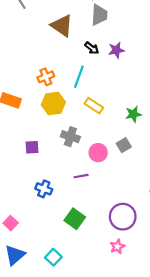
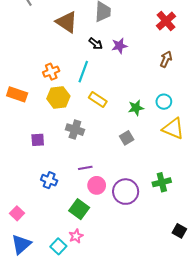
pink circle: (98, 153) -> (97, 185), moved
purple circle: (123, 217) -> (126, 192), moved
pink star: (117, 247) -> (76, 236), moved

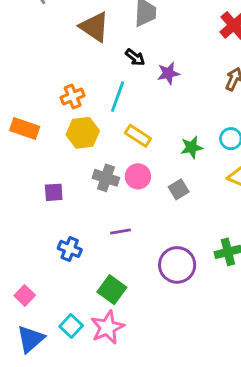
purple star: (119, 46) -> (168, 73), moved
pink circle: (97, 185) -> (138, 176), moved
pink star: (76, 236) -> (107, 327), size x1.6
cyan square: (58, 246) -> (71, 326), moved

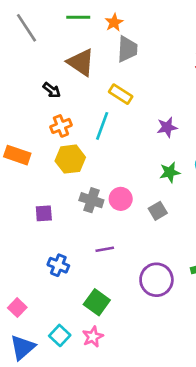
black arrow: (135, 57) -> (52, 90), moved
purple star: (168, 73) -> (167, 127), moved
yellow rectangle: (138, 136) -> (121, 94), moved
pink star: (107, 327) -> (93, 337), size x0.7

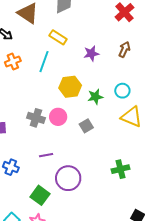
purple star: (167, 127) -> (91, 53), moved
yellow hexagon: (70, 159) -> (70, 87), moved
purple circle: (156, 280) -> (68, 178), moved

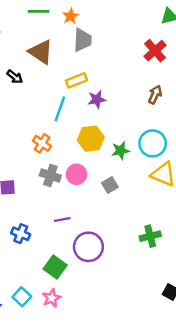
yellow rectangle: (58, 37) -> (77, 80), turned -54
purple star: (91, 53) -> (97, 99), moved
orange cross: (13, 62) -> (42, 143), moved, turned -35
cyan circle: (122, 91) -> (153, 143), size x1.5

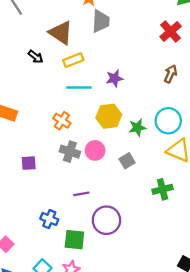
yellow rectangle: (77, 80) -> (73, 60), moved
cyan line: (60, 109) -> (79, 88), turned 70
blue cross: (21, 234) -> (49, 219), moved
green cross: (150, 236) -> (163, 189), moved
green square: (55, 267) -> (74, 240), turned -30

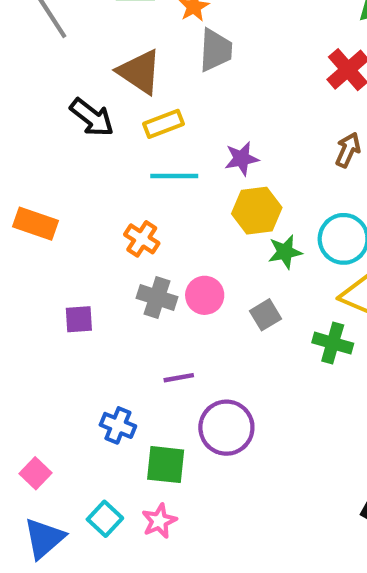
black arrow: (36, 57) -> (92, 117), size x1.5
yellow hexagon: (109, 116) -> (257, 211), moved
green cross: (163, 189) -> (333, 343), moved, turned 30

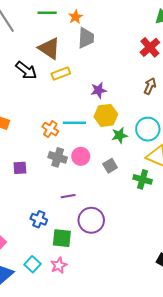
cyan line: (174, 176) -> (74, 123), moved

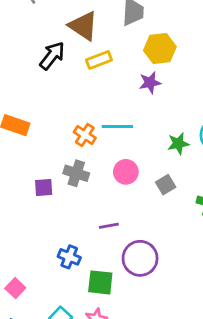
black arrow: (26, 70) -> (52, 56), turned -90
yellow hexagon: (106, 115) -> (160, 49), moved
gray cross: (58, 157) -> (76, 173), moved

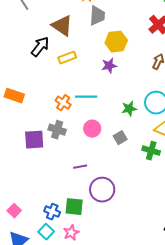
yellow rectangle: (99, 60) -> (67, 58), moved
purple square: (44, 187) -> (34, 140), size x1.5
blue cross: (69, 257) -> (52, 212), moved

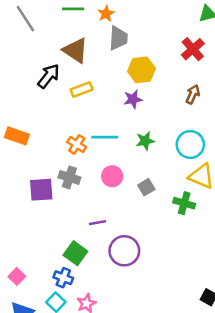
green star: (129, 109) -> (145, 141), moved
green square: (74, 207) -> (75, 253), moved, turned 30

